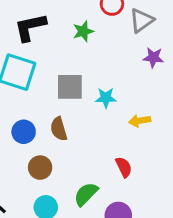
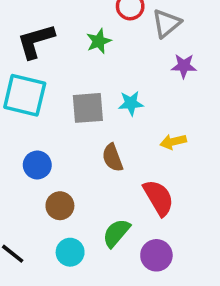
cyan star: (106, 98) -> (131, 103), moved
brown semicircle: (59, 129) -> (113, 158), moved
red semicircle: (124, 167) -> (159, 198), size x1.5

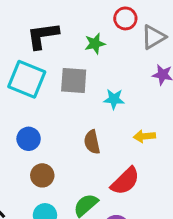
gray square: (88, 108) -> (74, 80), moved
red semicircle: (159, 198) -> (125, 181), turned 68

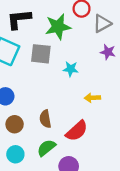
green star: (95, 44) -> (58, 27), size x1.6
brown semicircle: (92, 142) -> (45, 119), moved

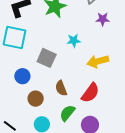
gray square: (41, 54) -> (47, 58), moved, turned 30
yellow arrow: (92, 98) -> (98, 61), size x1.5

